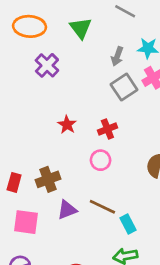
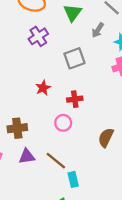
gray arrow: (117, 56) -> (98, 30), moved
gray square: (124, 87) -> (75, 58), moved

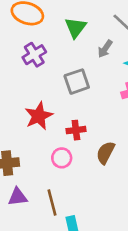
red star: (43, 88) -> (39, 116), size x1.5
brown semicircle: (106, 138) -> (105, 153), moved
brown line: (56, 161) -> (52, 203), turned 35

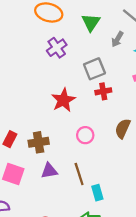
red cross: (76, 130) -> (103, 91), moved

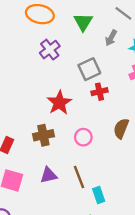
brown cross: (39, 142) -> (43, 135), moved

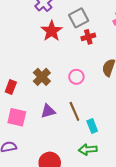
red star: (59, 103) -> (52, 31), moved
brown cross: (43, 135) -> (42, 77), turned -30

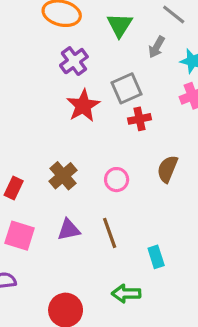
cyan rectangle: (92, 126) -> (156, 257), moved

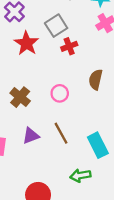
cyan rectangle: (156, 257) -> (98, 145), size x1.5

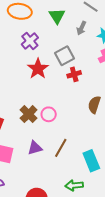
pink circle: (60, 93) -> (49, 114), moved
brown line: (61, 133) -> (61, 148), turned 54

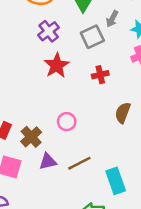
gray square: (64, 56) -> (92, 37), moved
brown cross: (29, 114) -> (31, 137), moved
brown line: (61, 148) -> (79, 163), turned 30

